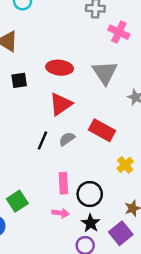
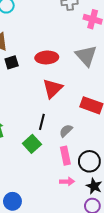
black square: (19, 80) -> (12, 62), moved
gray semicircle: (67, 139) -> (66, 131), moved
green square: (17, 201) -> (32, 144), moved

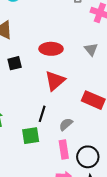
gray triangle: (86, 56) -> (91, 49), size x0.6
black square: (12, 62) -> (15, 63), moved
green square: (32, 144) -> (31, 136), turned 30

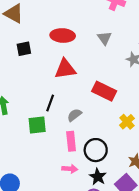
red triangle: (55, 81) -> (65, 69), turned 30

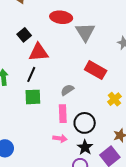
gray triangle: (104, 38) -> (85, 32), moved, size x1.5
black square: (24, 49) -> (24, 35), moved, turned -32
red triangle: (65, 69) -> (39, 52), moved
black line: (50, 103) -> (31, 74), moved

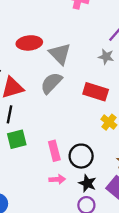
red rectangle: (96, 70) -> (96, 92), moved
gray semicircle: (67, 90) -> (51, 83), moved, size x1.5

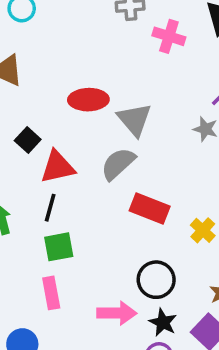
red rectangle: (96, 92) -> (150, 209), moved
pink rectangle: (54, 151) -> (51, 293), moved
pink arrow: (57, 179) -> (117, 313), size x1.5

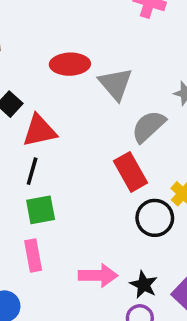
gray semicircle: (118, 164) -> (149, 126), moved
red rectangle: (150, 209) -> (131, 172), turned 39
black circle: (156, 280) -> (155, 218), moved

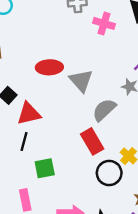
green square: (41, 210) -> (45, 168), moved

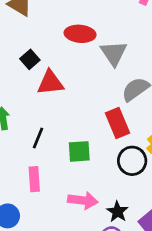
black line: (24, 142) -> (38, 138), moved
green square: (45, 168) -> (79, 151), moved

